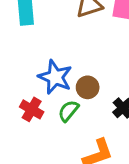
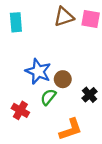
red cross: (32, 109) -> (20, 110), moved

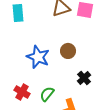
brown circle: (63, 79) -> (68, 51), moved
green semicircle: (48, 97) -> (47, 94), moved

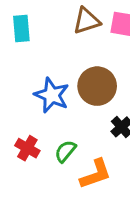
brown circle: (68, 51) -> (97, 86), size x1.6

